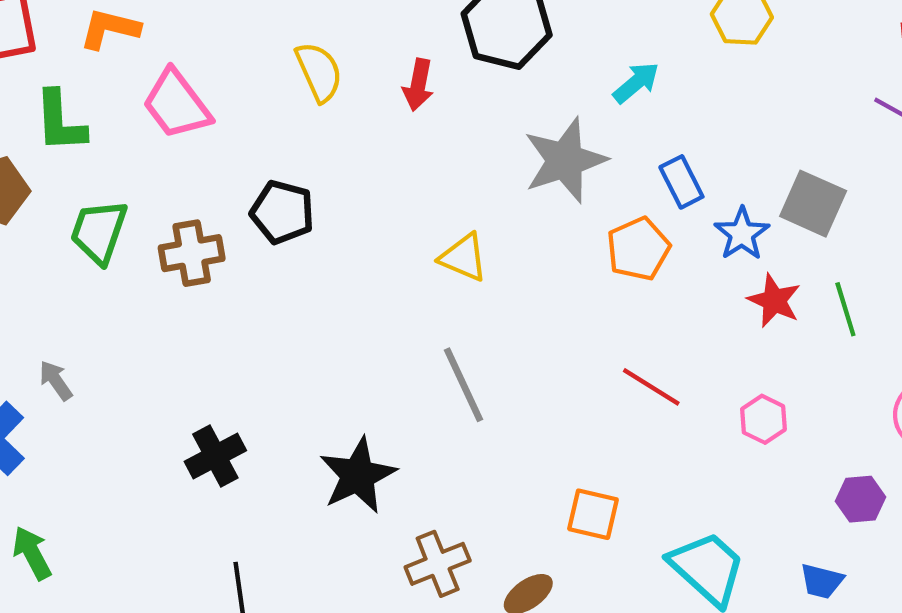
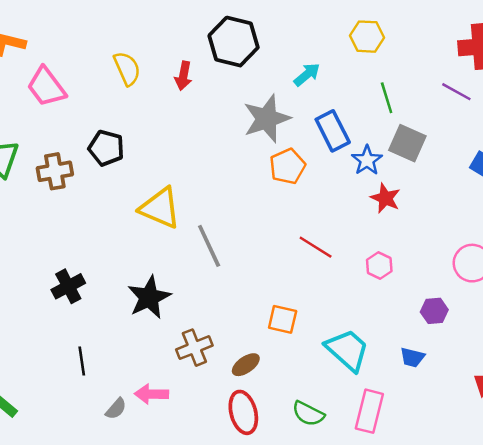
blue rectangle: (681, 182) -> (333, 131), size x1.4
orange pentagon: (638, 249) -> (287, 166), moved
yellow triangle: (464, 257) -> (160, 208), moved, size x1.5
green line: (845, 309) -> (387, 98), moved

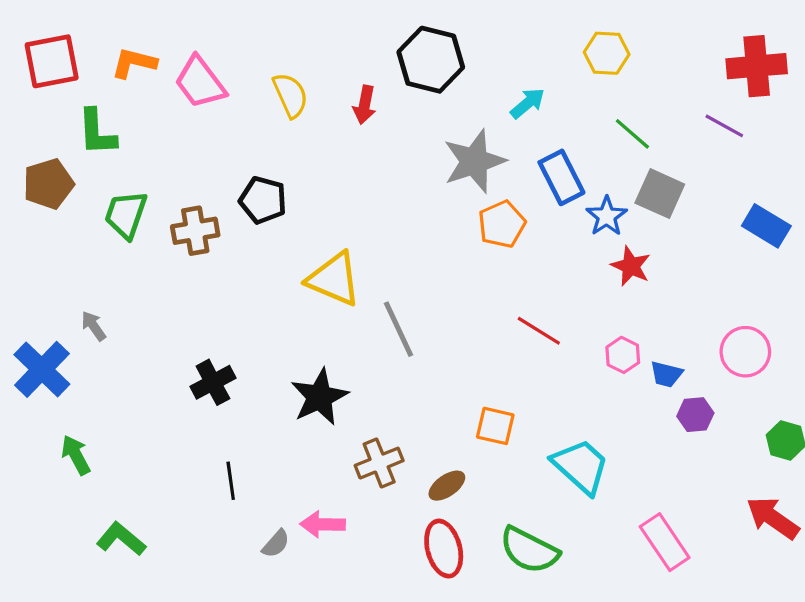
pink trapezoid: (46, 87) -> (200, 82), moved
green line: (387, 98) -> (632, 134), turned -32
blue trapezoid: (412, 357) -> (666, 374), moved
pink rectangle: (369, 411) -> (665, 542), moved, turned -48
green semicircle: (308, 414) -> (529, 550), size x1.4

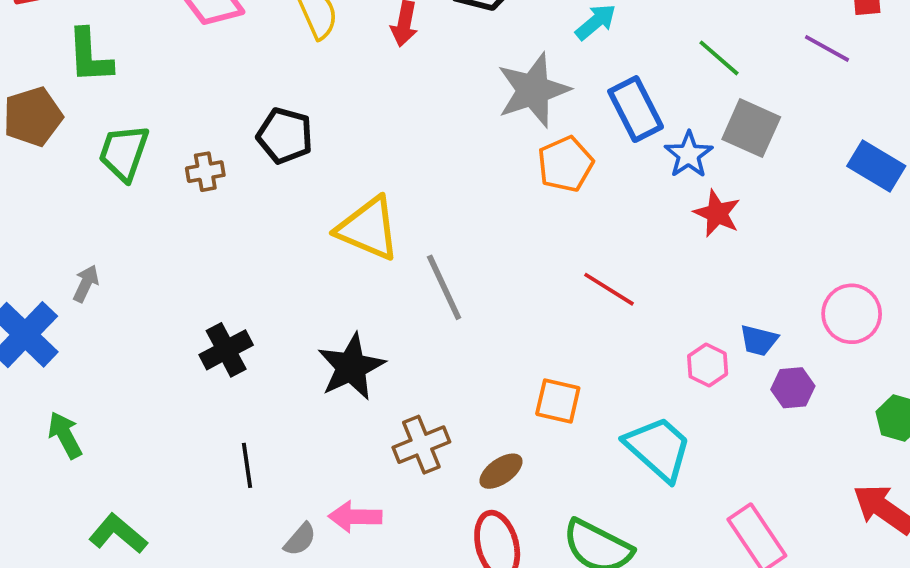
brown cross: (195, 231) -> (205, 172), size x0.7
gray arrow: (94, 326) -> (86, 283), turned 60
pink hexagon: (623, 355) -> (708, 365), moved

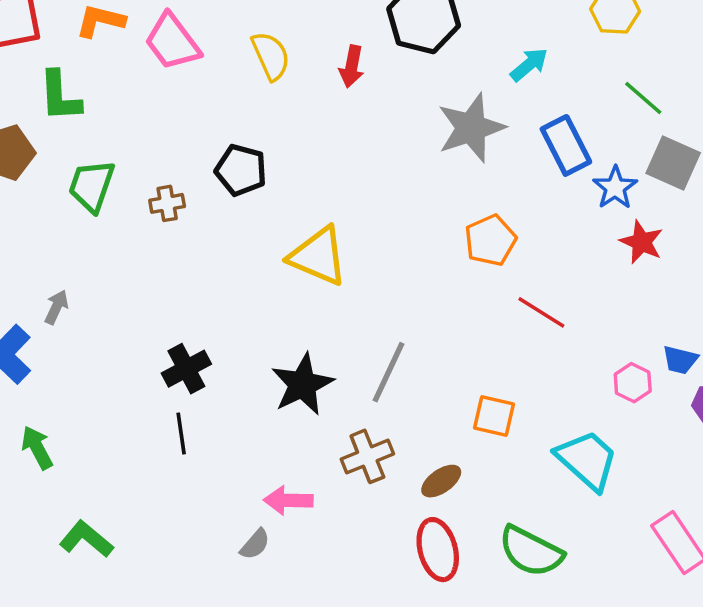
orange pentagon: (565, 164) -> (490, 240), moved
gray line: (444, 287) -> (388, 372), moved, turned 50
black line: (247, 465) -> (181, 434), moved
pink arrow: (355, 517) -> (288, 500), moved

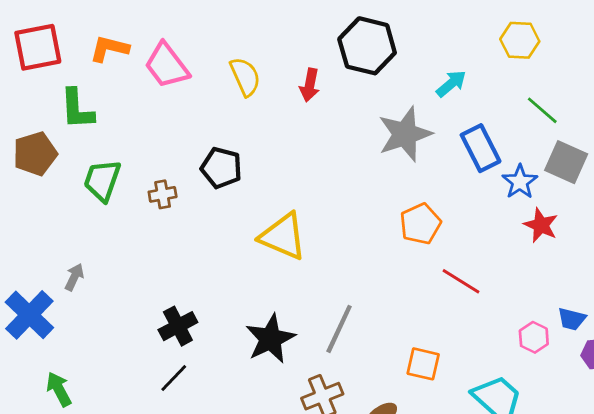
black line: (181, 434) -> (174, 378), turned 52

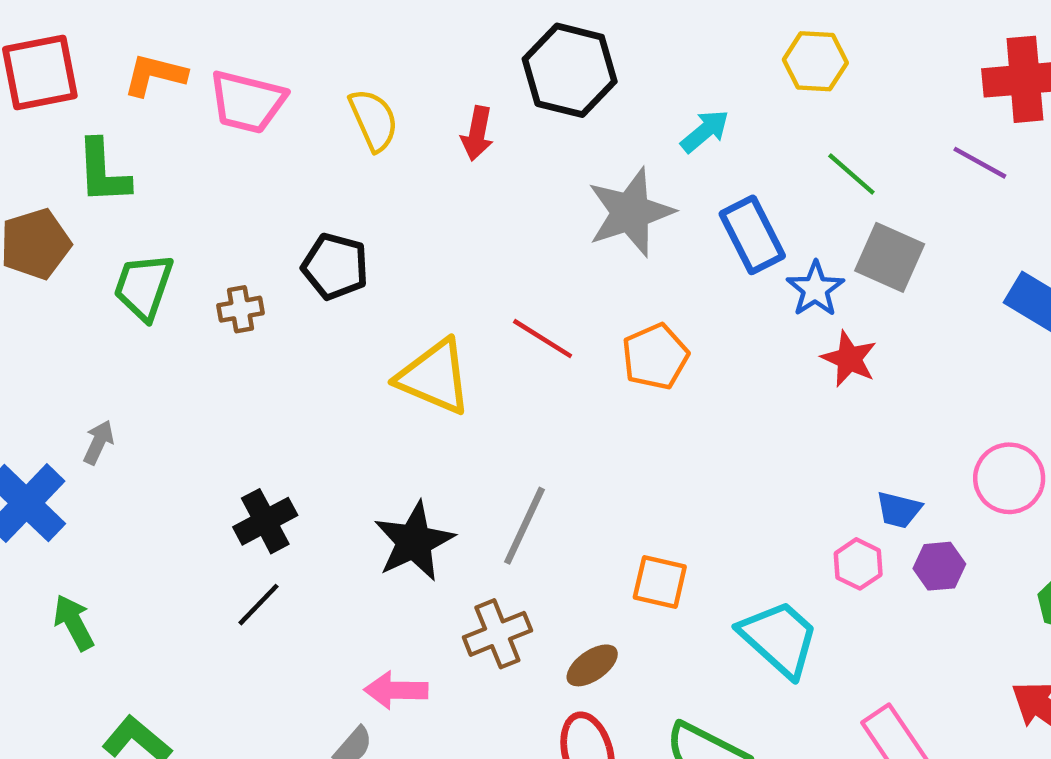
pink trapezoid: (167, 65) -> (247, 102), turned -39
red line: (461, 281) -> (543, 339), moved
pink hexagon: (534, 337) -> (858, 564), moved

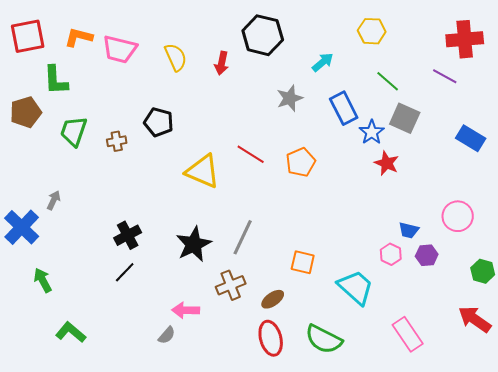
gray star: (630, 212) -> (290, 98), size x0.7

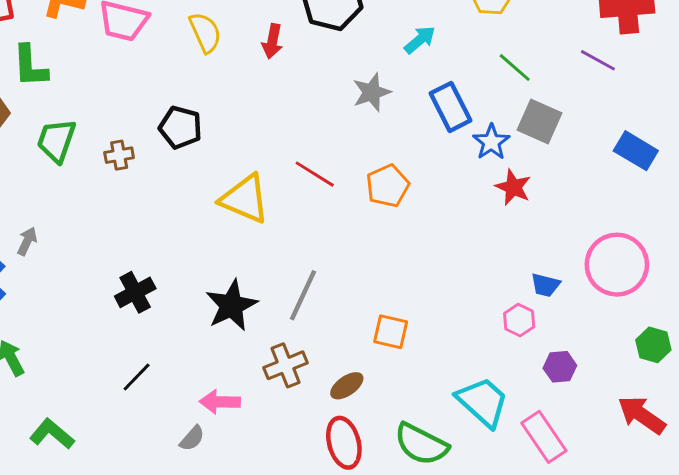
pink circle: (458, 216) -> (617, 265), size x1.4
purple hexagon: (427, 255) -> (560, 367), moved
black line: (125, 272) -> (137, 377), moved
cyan trapezoid: (356, 287) -> (483, 402), moved

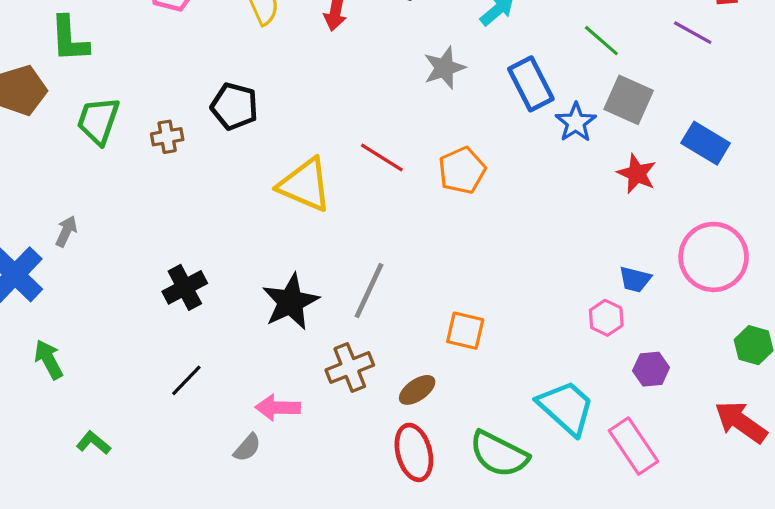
blue rectangle: (636, 151) -> (706, 143), moved
red star: (513, 187) -> (637, 174), moved
green L-shape: (52, 434) -> (93, 443), size x0.7

